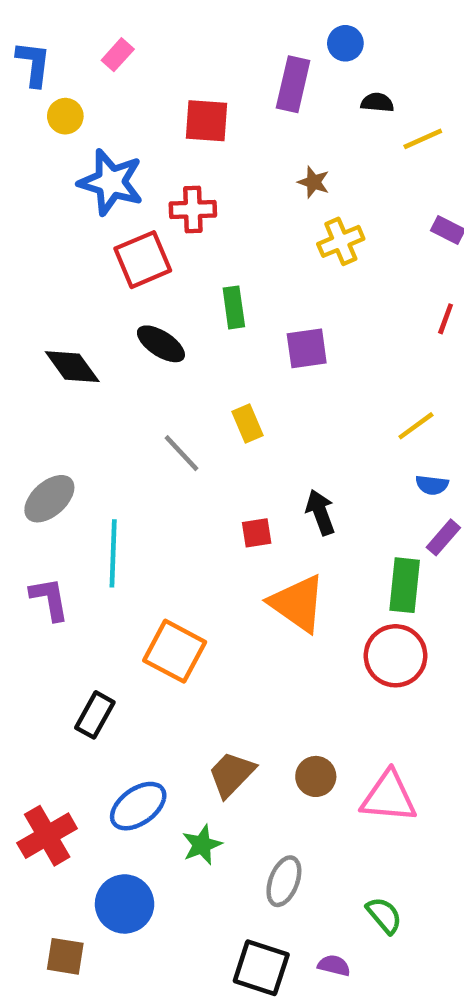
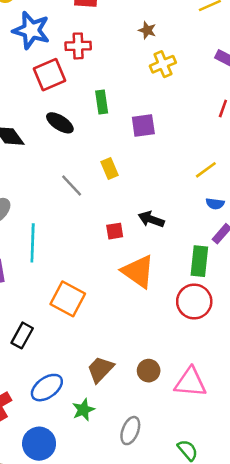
black arrow: (320, 512) -> (151, 219), turned -50

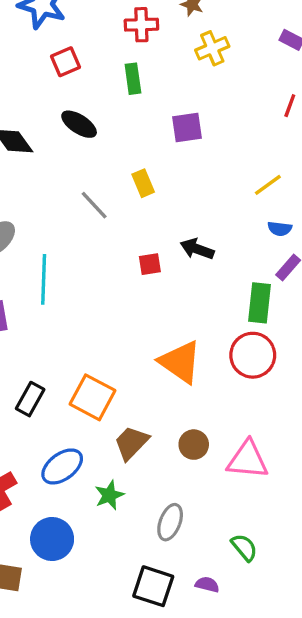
red cross: (78, 46) -> (141, 25), moved
red square: (49, 75) -> (66, 62), size x0.7
green rectangle: (102, 102) -> (133, 79), moved
orange triangle: (138, 272) -> (180, 362), moved
orange square: (68, 299) -> (93, 397), moved

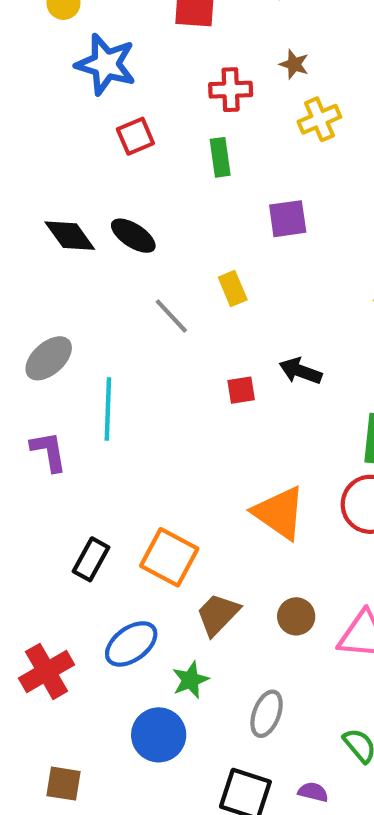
black ellipse: (79, 124) -> (133, 236), moved
blue circle: (52, 539) -> (159, 735), moved

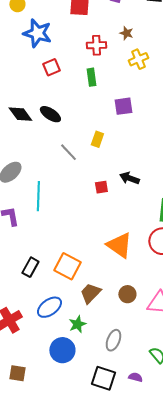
yellow rectangle: (233, 289) -> (97, 139), turned 42

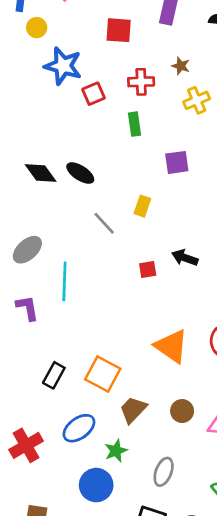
red square: (51, 67) -> (93, 94), moved

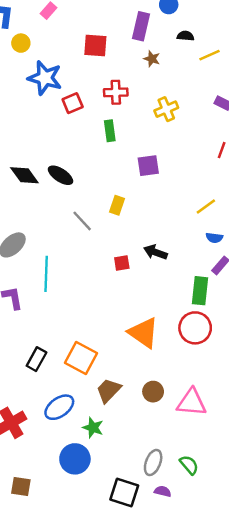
brown star: (181, 66) -> (152, 59), moved
green star: (116, 451) -> (93, 428), turned -30
gray ellipse: (164, 472) -> (153, 462), moved

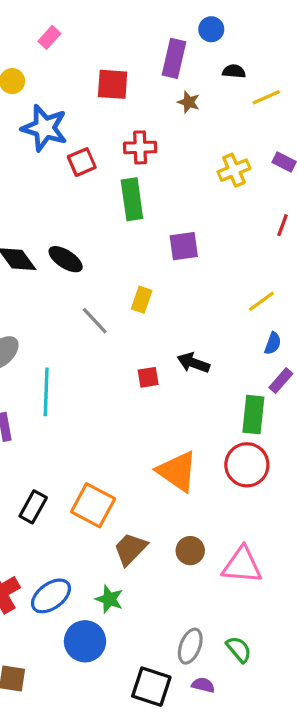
yellow cross: (166, 109) -> (234, 170), moved
green rectangle: (110, 131) -> (132, 199), size x1.4
blue semicircle: (214, 238) -> (273, 343), turned -77
blue ellipse: (59, 407) -> (51, 596), moved

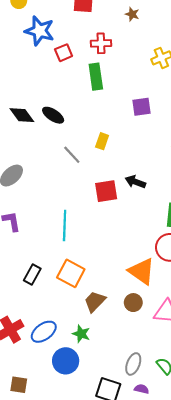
purple square: (184, 246) -> (142, 107), moved
red square: (148, 377) -> (106, 191), size x1.6
cyan line: (46, 392) -> (65, 226), moved
orange triangle: (177, 471) -> (142, 271), moved

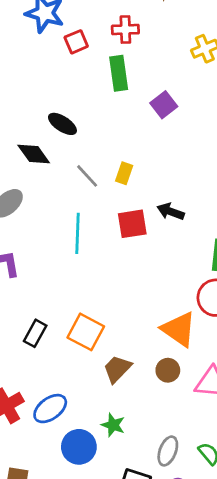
purple square: (142, 107) -> (164, 105), moved, turned -30
black diamond: (22, 115) -> (34, 154), moved
yellow rectangle: (102, 141) -> (124, 173), moved
cyan line: (65, 226) -> (78, 233), moved
green star: (81, 334) -> (113, 425), moved

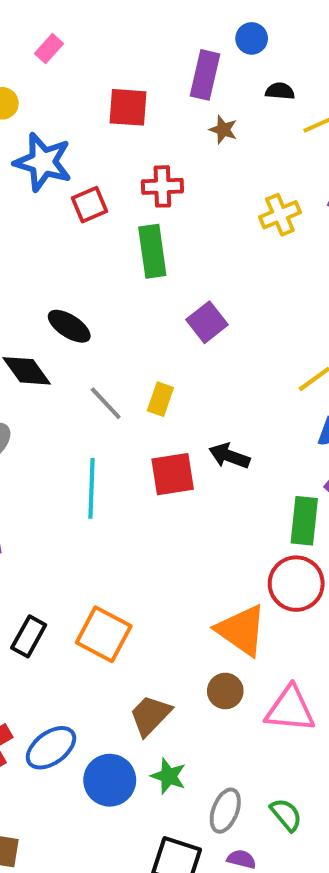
purple square: (164, 105) -> (207, 322), moved
brown trapezoid: (117, 369) -> (150, 715), moved
green star: (113, 425) -> (169, 776), moved
blue circle: (79, 447) -> (110, 780), moved

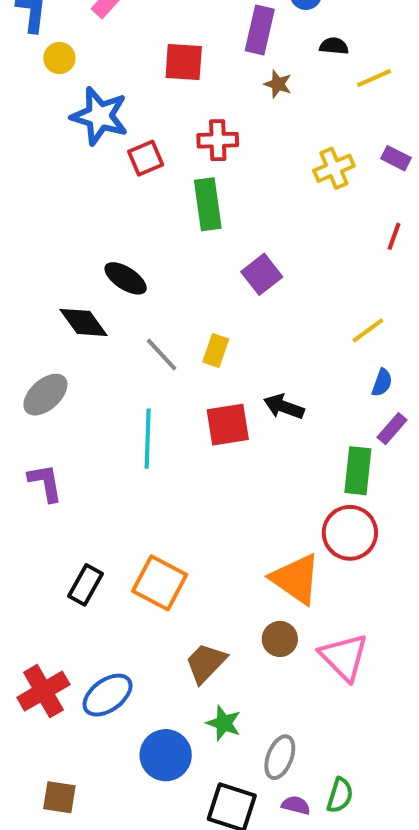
pink triangle: (290, 709) -> (344, 657), turned 40
blue circle: (110, 780) -> (166, 755), moved
green semicircle: (286, 815) -> (340, 795), moved, turned 57

